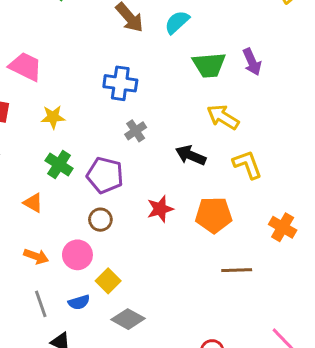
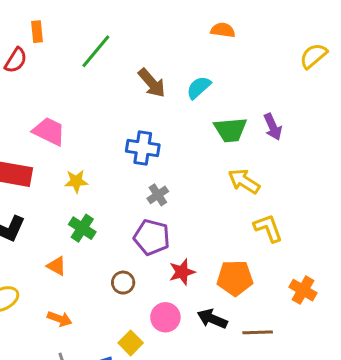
black arrow: (191, 155) -> (212, 319), moved
purple pentagon: (105, 175) -> (152, 237), moved
pink circle: (77, 255) -> (165, 317), moved

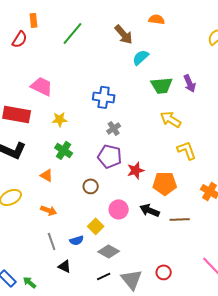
brown arrow: (152, 83) -> (124, 34), moved
red star: (182, 272) -> (136, 170), moved

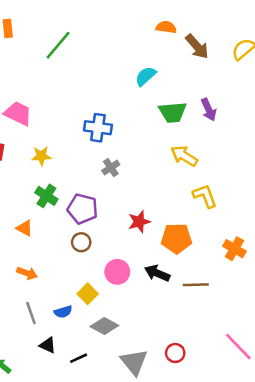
brown arrow: (124, 34) -> (197, 47), moved
purple pentagon: (110, 156) -> (82, 209), moved
black line: (104, 276) -> (79, 358), moved

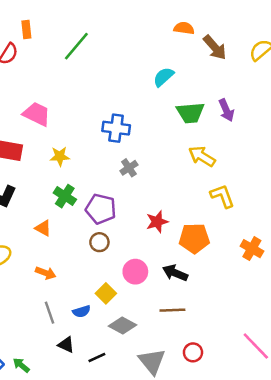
brown line: (196, 285) -> (172, 310), moved

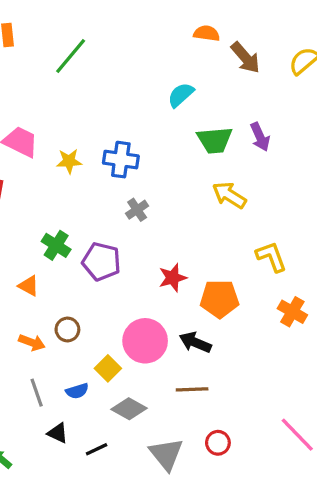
yellow star: (60, 156) -> (69, 161), moved
yellow L-shape: (222, 196) -> (271, 257), moved
brown circle: (99, 242) -> (67, 329), moved
pink circle: (135, 272) -> (145, 341), size x1.4

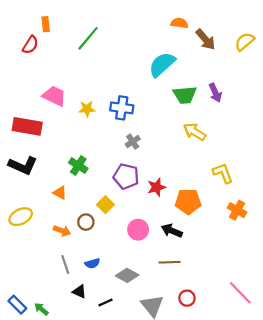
cyan semicircle: (181, 95) -> (162, 64), size x1.5
purple pentagon: (101, 262) -> (126, 176), moved
pink circle: (145, 341) -> (138, 230), size x0.7
yellow square: (108, 368) -> (105, 205), moved

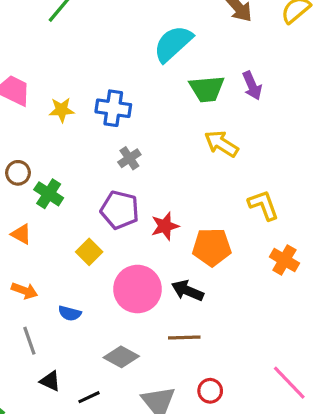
brown circle: (86, 222) -> (18, 173), moved
pink circle: (138, 230) -> (137, 289), size x1.5
blue semicircle: (92, 263) -> (70, 313), moved, turned 32

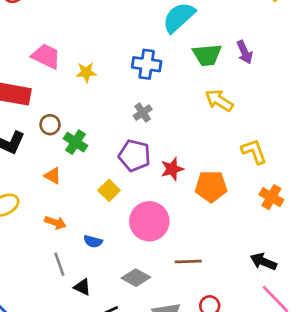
blue cross: (113, 108) -> (147, 64), moved
black arrow: (188, 291) -> (263, 262), moved
black triangle: (50, 381) -> (82, 287), moved

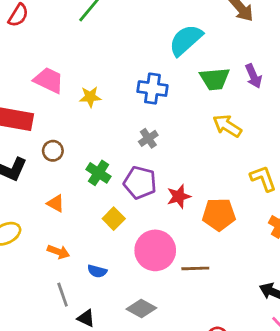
green cross: (76, 142) -> (99, 173), moved
brown line: (188, 262) -> (195, 268), moved

